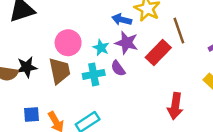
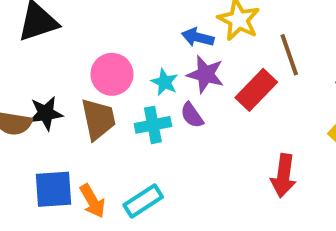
blue square: (32, 115) -> (54, 189), size x1.5

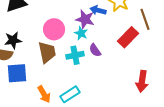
purple star: (206, 74) -> (85, 19), moved
black star: (46, 113) -> (13, 40), moved
blue square: (54, 189) -> (17, 73), moved

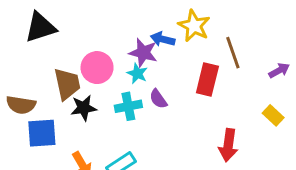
red rectangle: (128, 37) -> (207, 79), turned -30
black star: (13, 40) -> (84, 108), moved
brown trapezoid: (47, 52) -> (67, 84), moved

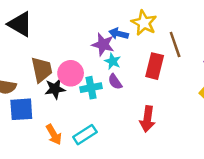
black triangle: (40, 27) -> (20, 24), turned 48
pink circle: (97, 68) -> (71, 73), moved
cyan star: (137, 74) -> (113, 61), moved
red arrow: (228, 145) -> (147, 119), moved

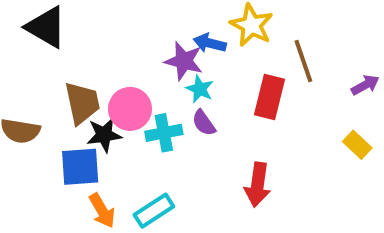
blue square: (21, 109) -> (80, 167), moved

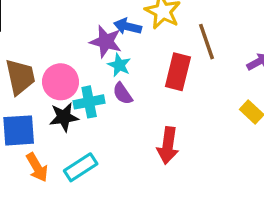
black star: (104, 135) -> (64, 117), moved

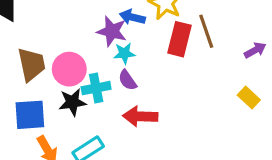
cyan star: (119, 65) -> (124, 53), turned -30
red rectangle: (178, 72) -> (180, 39), moved
red arrow: (168, 146) -> (140, 116), moved, turned 84

